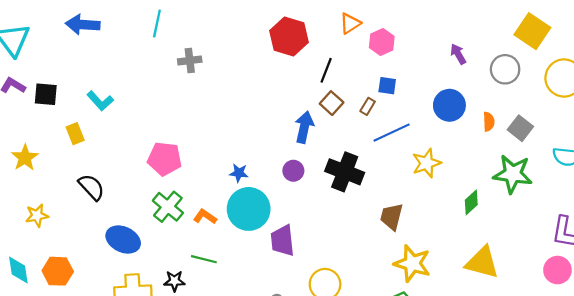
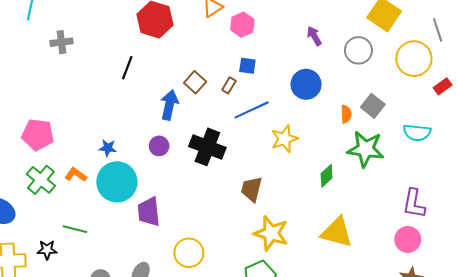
black line: (326, 70) -> (127, 68), moved
orange semicircle: (489, 122) -> (346, 114), moved
orange L-shape: (205, 217) -> (76, 175), moved

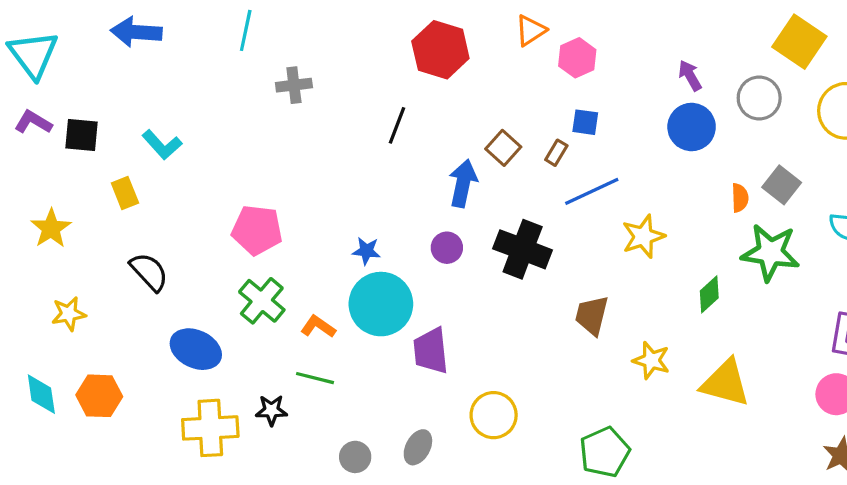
blue circle: (306, 84) -> (692, 127), moved
orange L-shape: (76, 175) -> (318, 327), moved
yellow star: (271, 233) -> (651, 360), moved, size x0.7

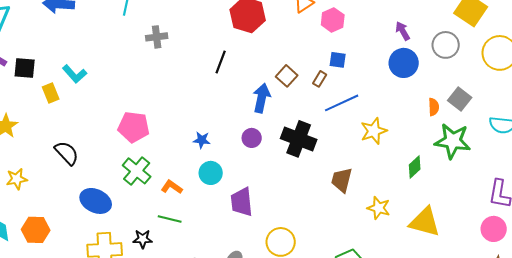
yellow rectangle: (125, 193) -> (51, 93), moved
cyan circle: (381, 304) -> (211, 173), size x0.6

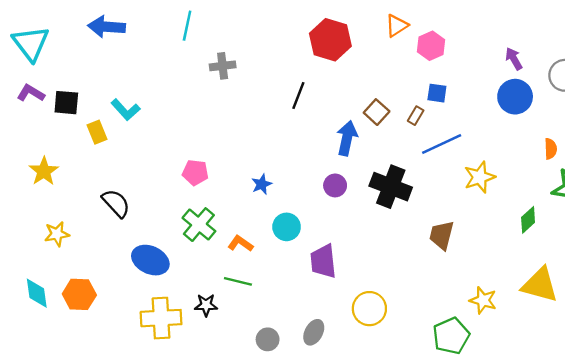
pink pentagon: (134, 127) -> (195, 172), size x0.7
blue star: (202, 140) -> (262, 184), moved, turned -30
yellow star: (379, 208) -> (483, 300), moved

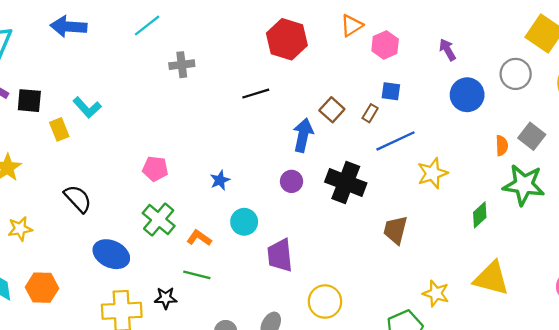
cyan line: (187, 26) -> (147, 25), turned 40
purple arrow: (514, 59) -> (447, 50), moved
black line: (298, 95) -> (256, 94), turned 52

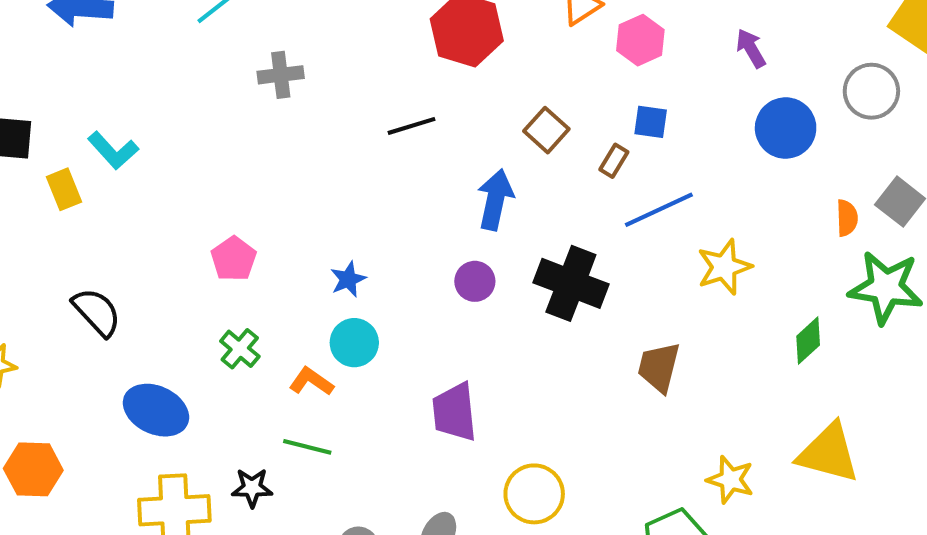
brown square: (332, 110) -> (546, 130), moved
pink pentagon: (155, 169) -> (234, 259), turned 30
green cross: (159, 219) -> (240, 349), size x0.7
cyan circle: (244, 222) -> (354, 343), moved

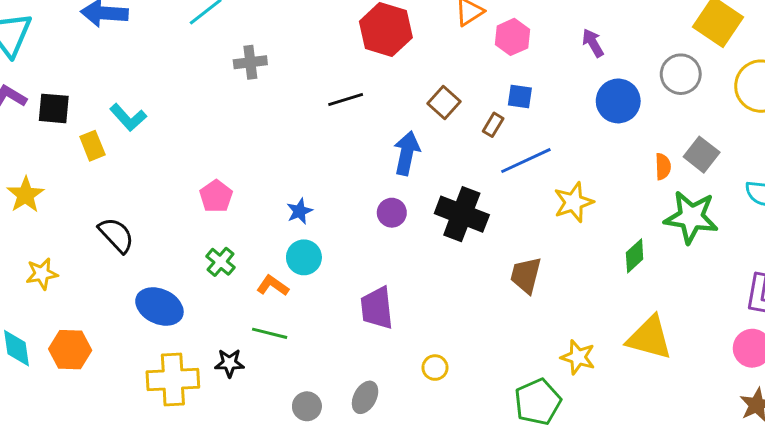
yellow circle: (534, 494) -> (435, 368), size x0.6

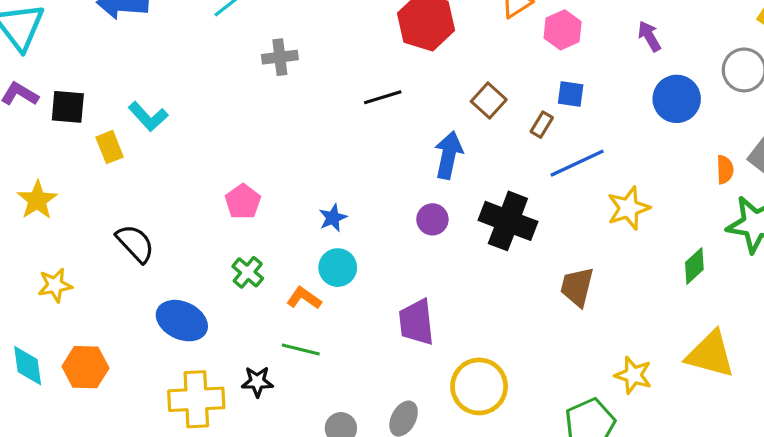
yellow circle: (435, 368) -> (479, 386), size x2.0

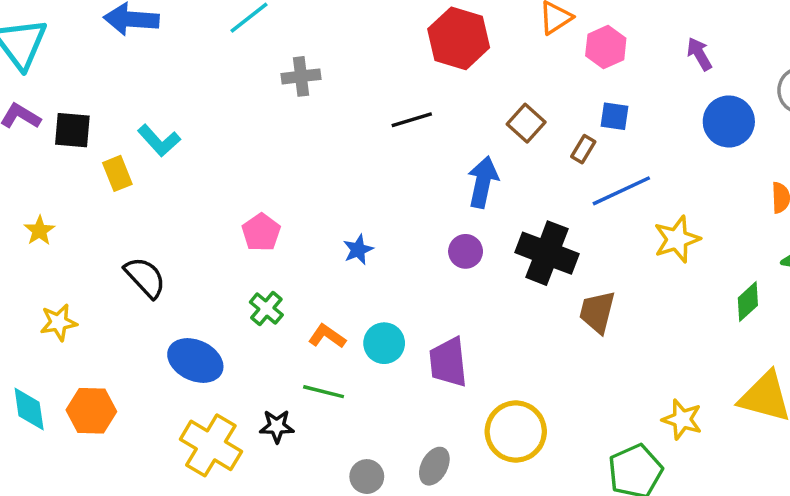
yellow star: (37, 200) -> (39, 231), size x0.7
cyan circle: (338, 268) -> (384, 343), moved
brown trapezoid: (577, 287) -> (597, 312), moved
yellow cross: (196, 399) -> (211, 445), turned 34

